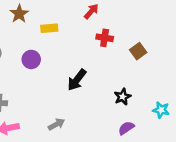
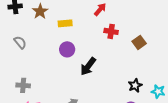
purple circle: (31, 59) -> (67, 49), moved
black star: (123, 97) -> (135, 85), moved

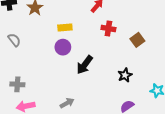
yellow rectangle: (65, 23) -> (65, 27), moved
black star: (135, 85) -> (125, 75), moved

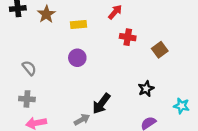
yellow rectangle: (65, 27) -> (78, 25), moved
gray semicircle: (14, 40) -> (29, 68), moved
black arrow: (85, 65) -> (101, 104), moved

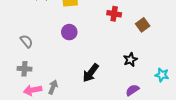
gray arrow: (82, 120) -> (53, 87), moved, turned -40

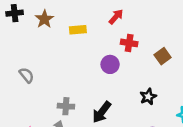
purple circle: (69, 32) -> (110, 64), moved
gray cross: (24, 69) -> (66, 106), moved

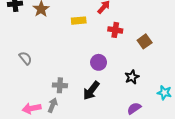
yellow rectangle: (78, 30) -> (79, 21), moved
purple circle: (110, 64) -> (99, 62), moved

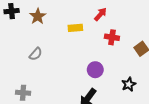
gray semicircle: (25, 58) -> (36, 54), moved, turned 80
gray cross: (60, 85) -> (23, 93), moved

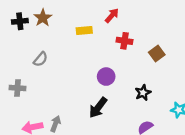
black cross: (12, 11) -> (20, 21), moved
gray cross: (23, 93) -> (17, 88), moved

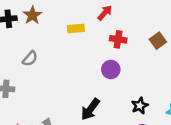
brown square: (157, 54) -> (158, 41), moved
purple circle: (106, 77) -> (111, 69), moved
black star: (143, 93) -> (140, 106), moved

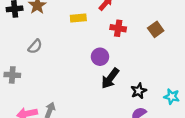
purple circle: (111, 69) -> (100, 57), moved
black arrow: (90, 109) -> (110, 78), moved

